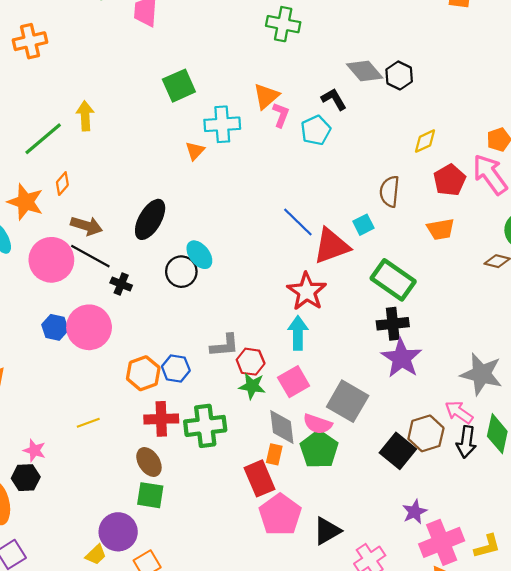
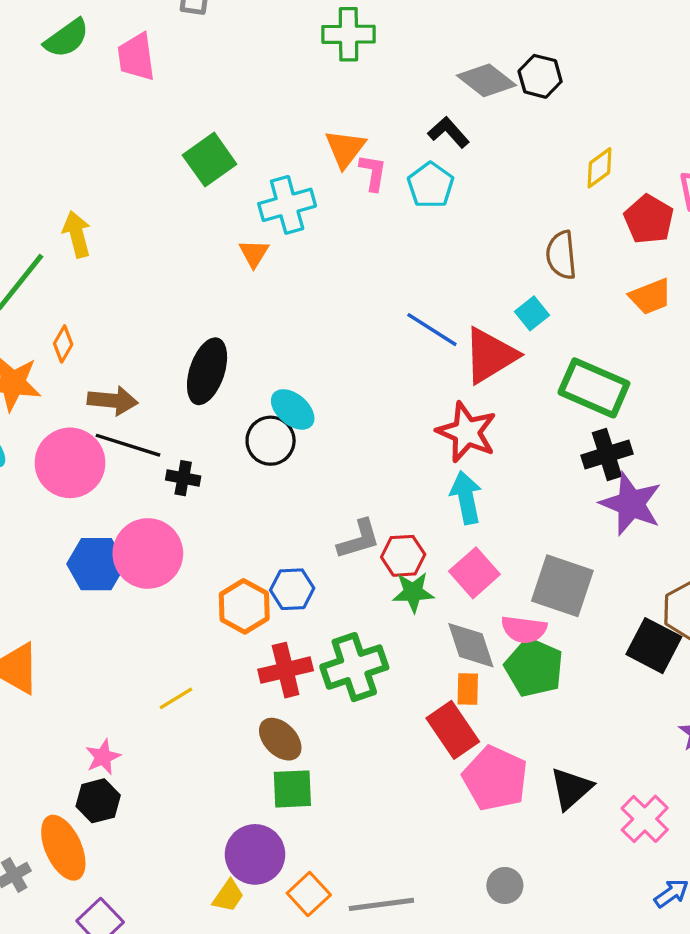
blue hexagon: (55, 327) -> (96, 564), size x1.4
pink star: (34, 450) -> (103, 757), turned -30

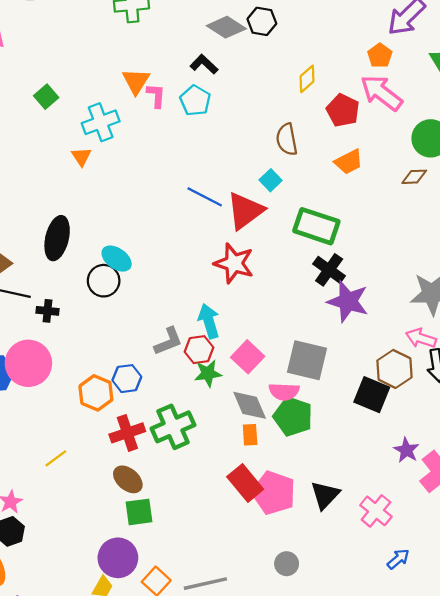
green square: (210, 160) -> (46, 97), size x0.7
black cross: (607, 455) -> (329, 270), turned -32
cyan arrow: (466, 498) -> (209, 321), moved
red rectangle: (453, 730) -> (245, 483), moved

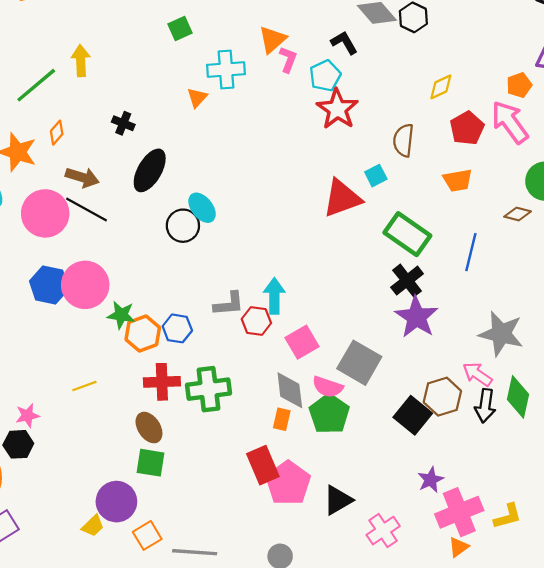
blue line: (205, 197) -> (471, 252), moved, turned 60
red star: (234, 263) -> (337, 109), moved
black cross: (48, 311) -> (123, 123), moved
green star: (208, 373) -> (121, 315), moved

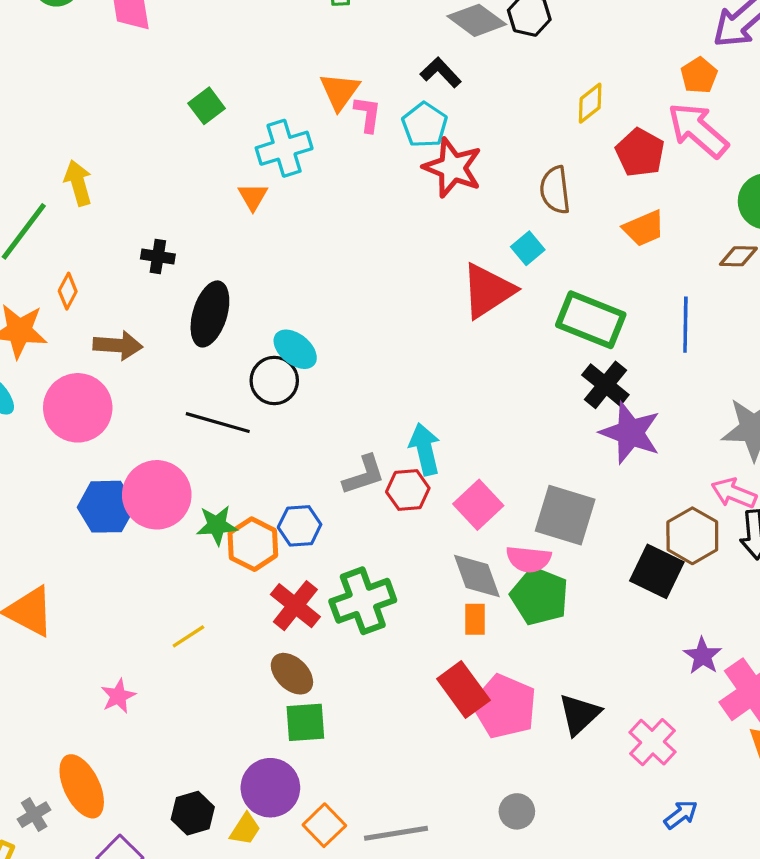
black line: (87, 209) -> (218, 423), moved
red cross: (162, 382) -> (295, 606), turned -36
black hexagon: (18, 444) -> (193, 813), moved

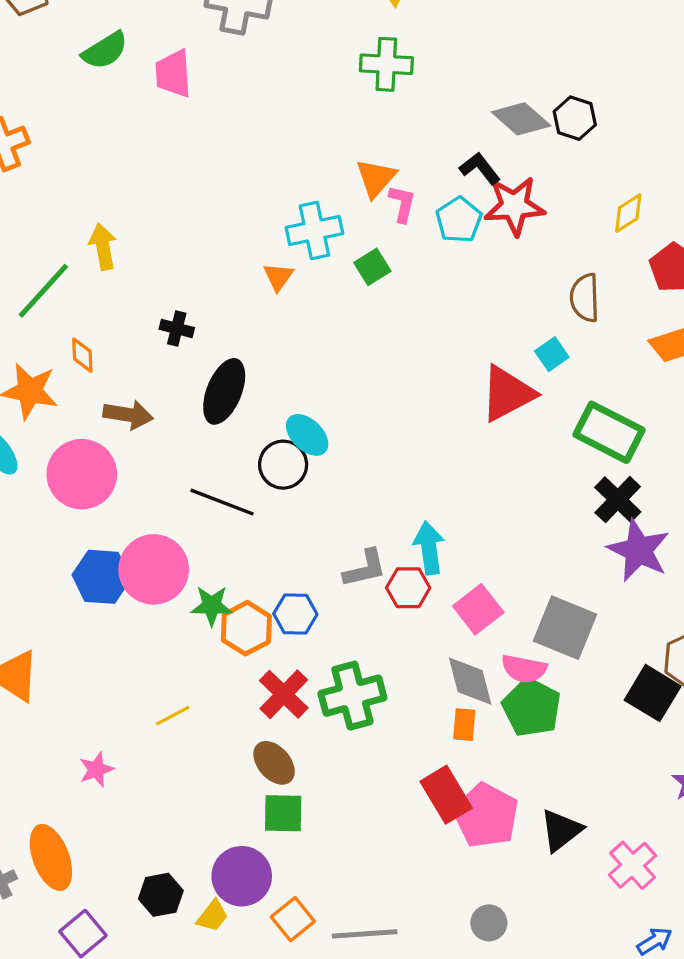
green square: (207, 106) -> (372, 267), moved
red star: (453, 168) -> (514, 206), moved, turned -30
orange diamond: (68, 291) -> (82, 355), turned -36

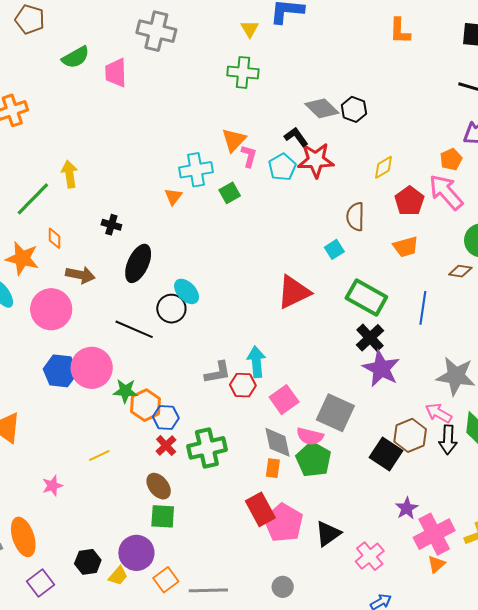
red triangle: (507, 393) -> (294, 292), moved
blue hexagon: (295, 614) -> (166, 417), moved
red cross: (284, 694) -> (166, 445), size x0.7

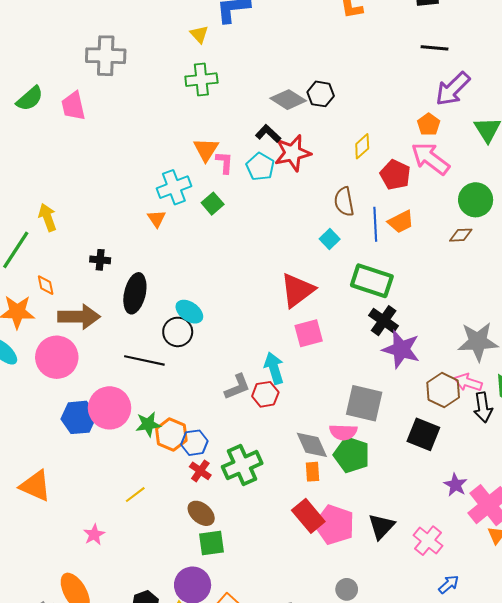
brown arrow: (80, 275) -> (79, 317), size x1.4
blue line: (423, 308) -> (375, 224), moved
pink square: (284, 400) -> (309, 333), moved, turned 32
brown hexagon: (410, 435) -> (443, 390), moved

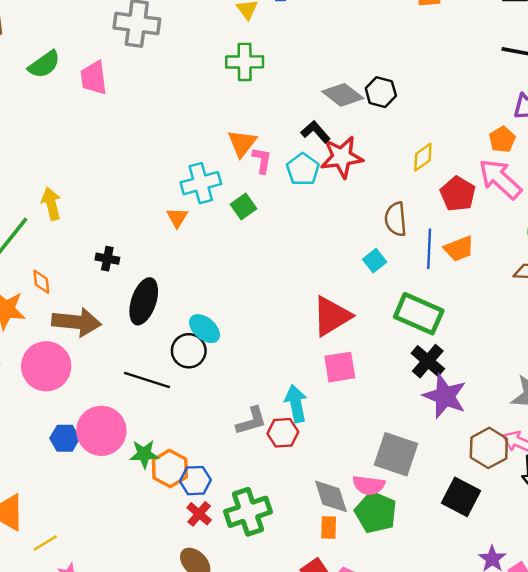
blue hexagon: (79, 417) -> (65, 438), size x0.7
yellow line: (135, 495) -> (45, 543), moved

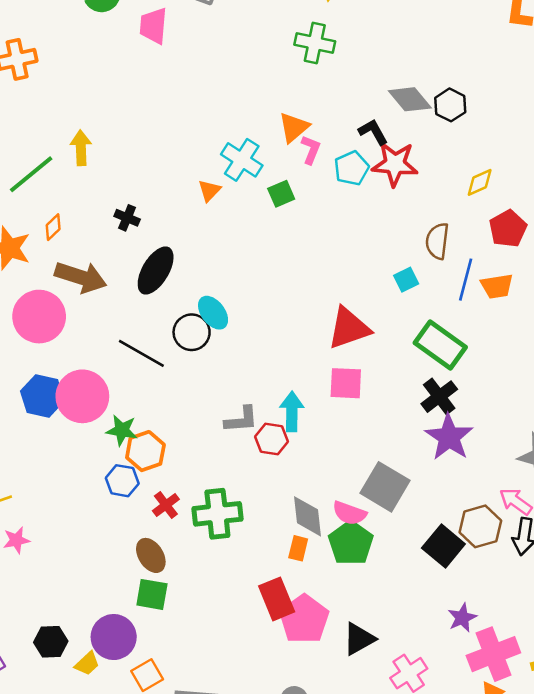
cyan cross: (201, 183) -> (242, 160), turned 36
orange diamond: (41, 282) -> (53, 227), turned 40
blue hexagon: (65, 438) -> (42, 396), size x1.4
brown hexagon: (489, 448) -> (480, 526), moved
blue hexagon: (195, 481) -> (122, 481), moved

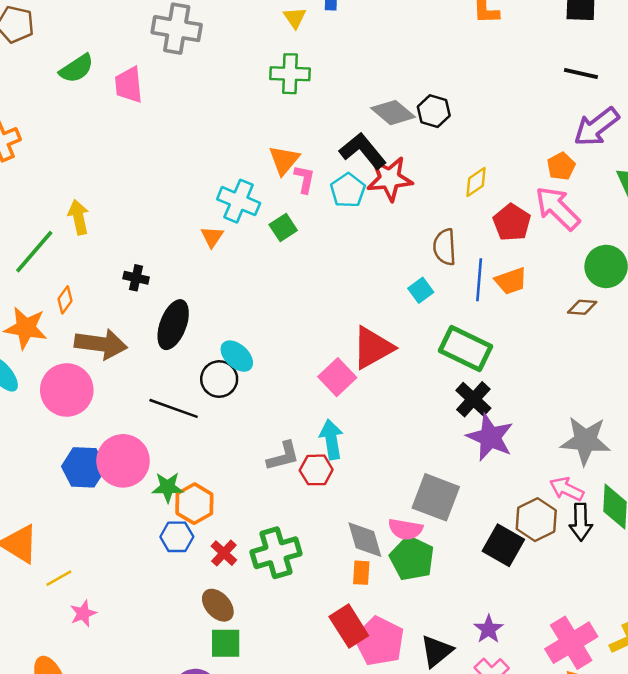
black L-shape: (373, 132) -> (363, 151), size x1.5
pink square: (346, 383) -> (337, 377), moved, turned -36
purple star: (462, 618) -> (489, 629), moved

